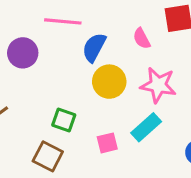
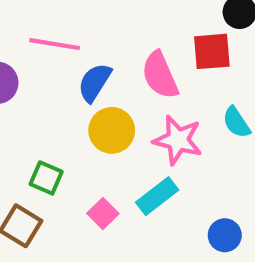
pink semicircle: (142, 38) -> (160, 75), size x1.6
pink square: (107, 143) -> (103, 213), turned -35

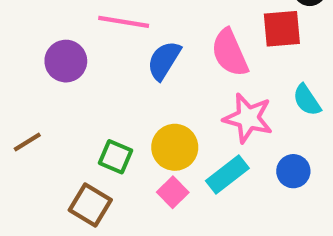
yellow circle: (112, 130) -> (175, 147), moved
blue circle: (225, 235) -> (293, 171), moved

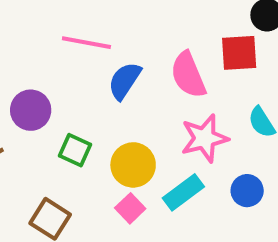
purple circle: (66, 61) -> (31, 110), moved
pink star: (248, 118) -> (204, 138), turned -30
green square: (115, 157) -> (75, 150), moved

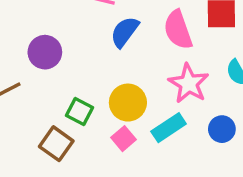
pink star: (204, 138) -> (189, 83), turned -30
green square: (75, 150) -> (79, 112), moved

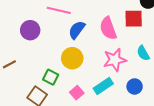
purple circle: (45, 52) -> (30, 30), moved
pink star: (189, 83) -> (115, 60), turned 30
yellow circle: (128, 103) -> (72, 58), moved

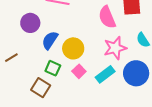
blue semicircle: (77, 30) -> (50, 40), moved
blue circle: (135, 86) -> (136, 73), size x1.6
pink square: (77, 93) -> (79, 71), moved

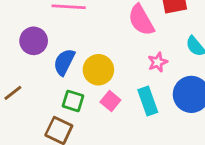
pink star: (115, 48) -> (158, 62), size x0.6
cyan rectangle: (105, 74) -> (148, 101), turned -66

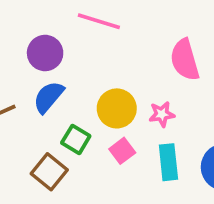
blue semicircle: (64, 62) -> (49, 97), moved
pink star: (158, 62) -> (162, 114), moved

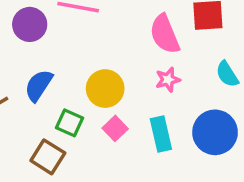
purple circle: (45, 53) -> (30, 24), moved
pink star: (162, 114) -> (168, 80), moved

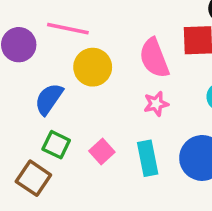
blue semicircle: (39, 85) -> (49, 99), moved
yellow circle: (105, 89) -> (93, 67), moved

